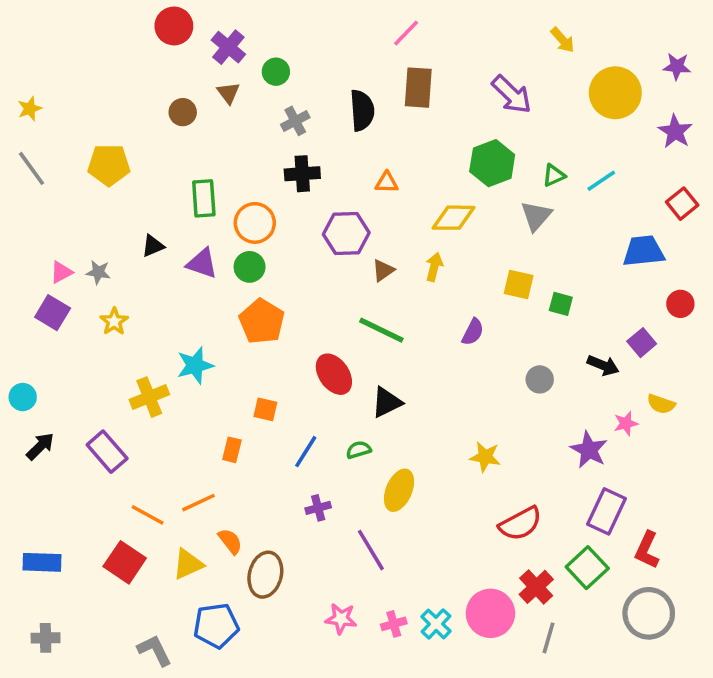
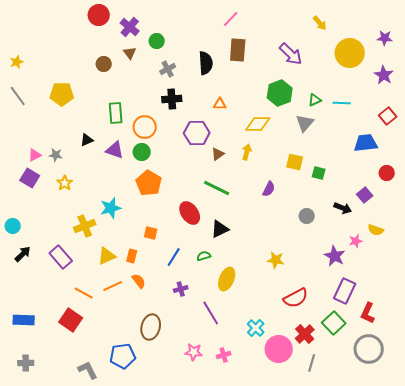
cyan line: (601, 181) -> (342, 103), turned 36
orange semicircle: (230, 541) -> (139, 281), moved
yellow triangle: (188, 564) -> (107, 256), moved
cyan cross: (436, 624) -> (256, 328), moved

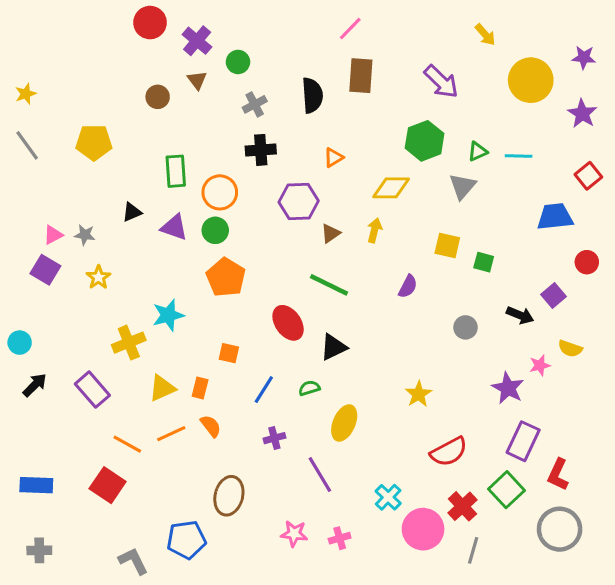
orange triangle: (220, 104) -> (334, 158), turned -32
yellow star: (276, 260) -> (418, 394), turned 30

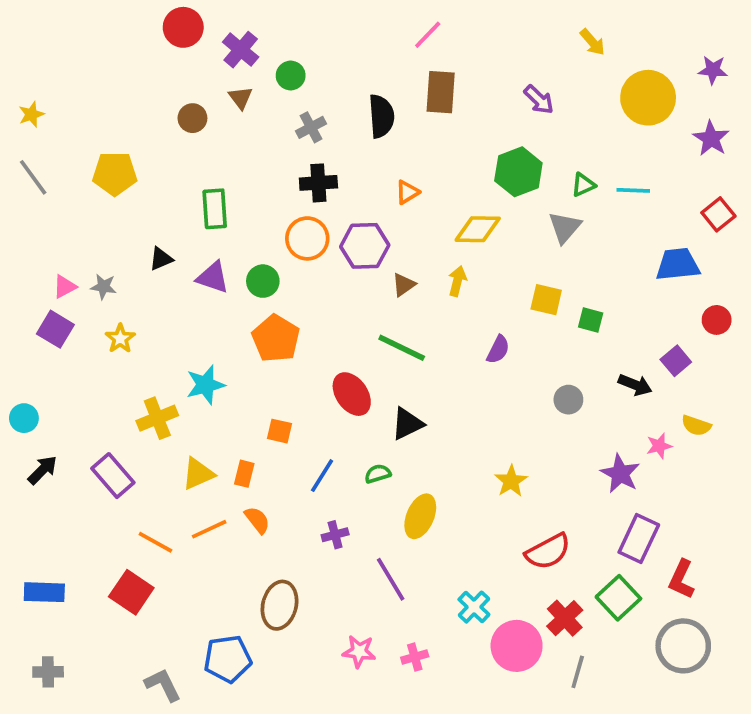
purple arrow: (441, 82) -> (539, 100), size x0.7
orange circle: (220, 192) -> (307, 238), moved

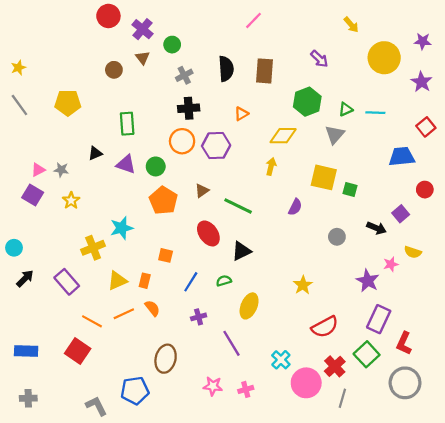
brown rectangle: (441, 92) -> (264, 71), moved
brown triangle: (404, 285) -> (202, 191), moved
yellow square: (546, 300) -> (324, 177), size x1.4

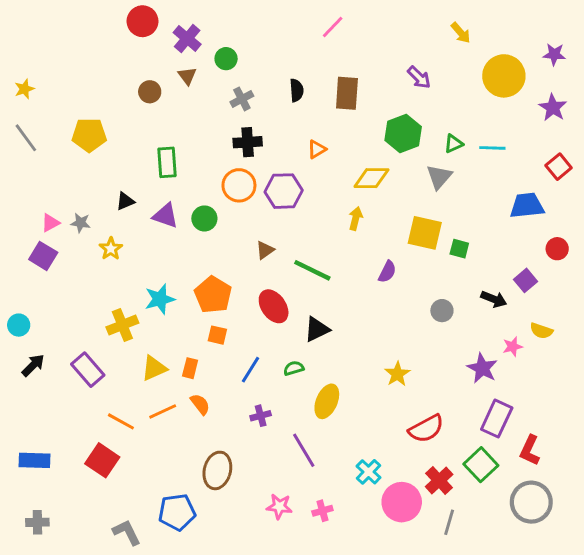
black semicircle: (226, 69) -> (297, 90), size x0.7
yellow star: (71, 201) -> (111, 249), moved
orange pentagon: (163, 201) -> (213, 295), moved

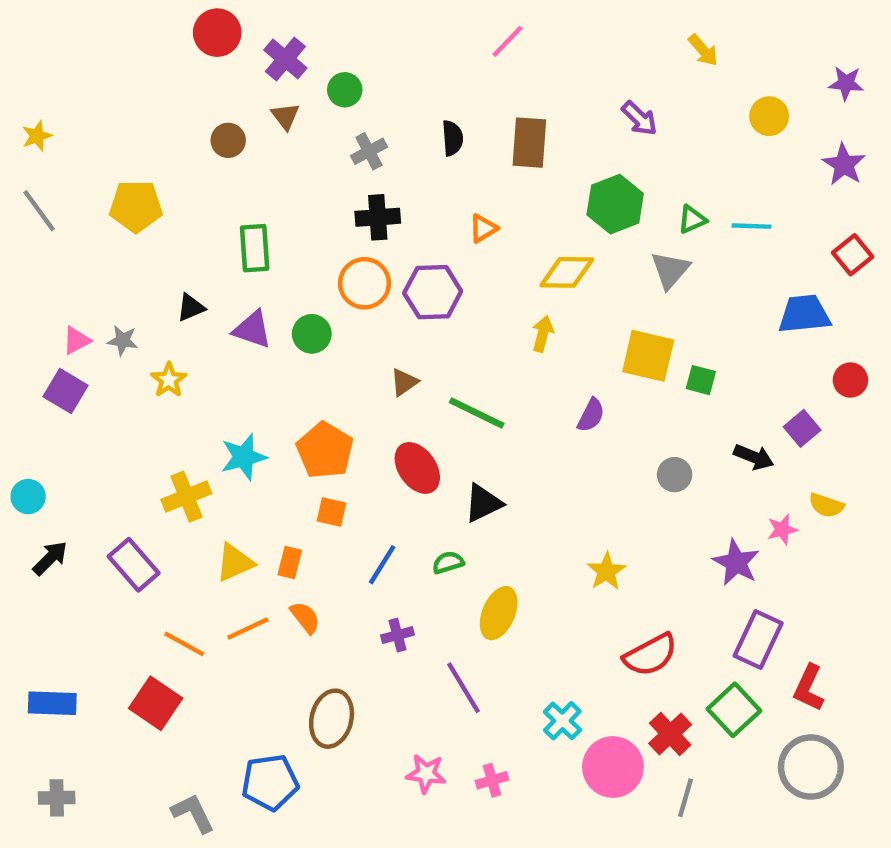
yellow circle: (504, 76) -> (769, 116), size x0.6

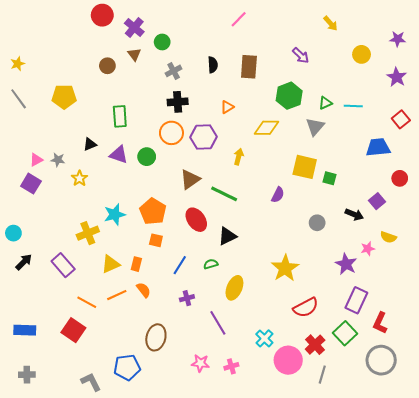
yellow arrow: (543, 334) -> (239, 157), moved
brown triangle: (404, 382) -> (190, 179), size x1.5
yellow star: (606, 571) -> (285, 268), size x1.5

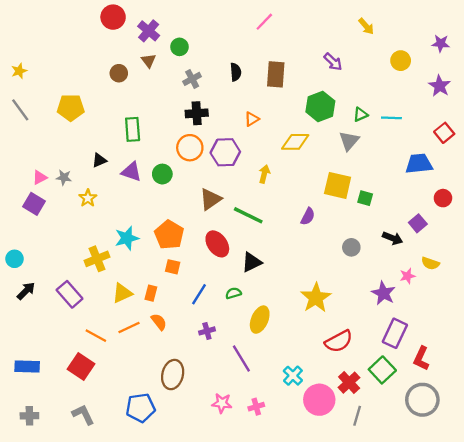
gray L-shape: (91, 382) -> (83, 415), moved

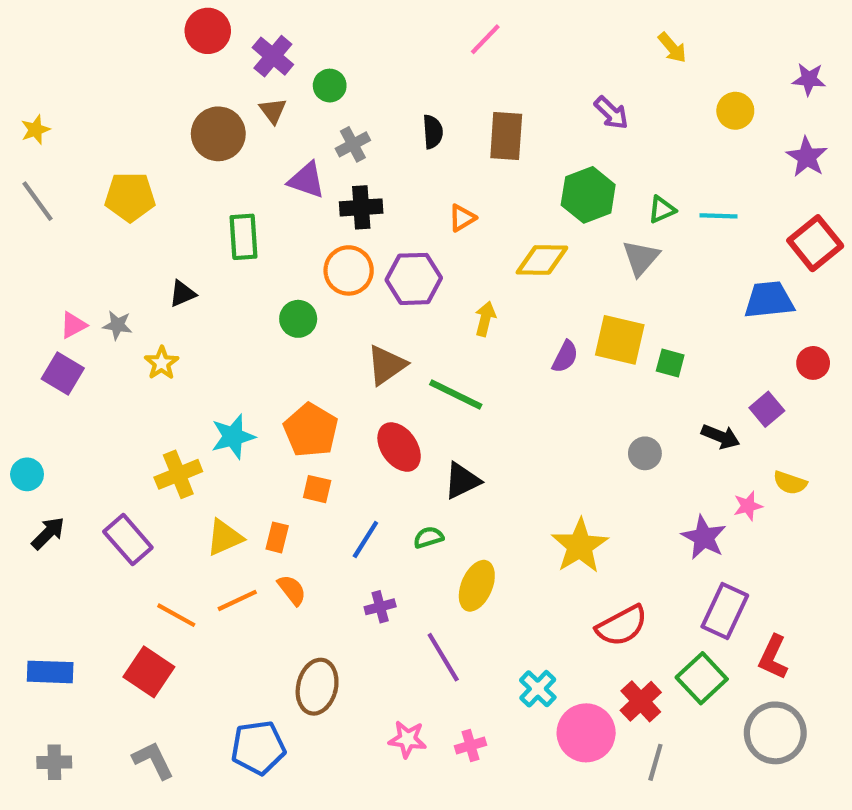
brown circle: (119, 73) -> (218, 134), size x1.6
red square: (444, 133) -> (815, 243), size x1.4
purple triangle: (131, 172) -> (307, 180), moved
purple semicircle: (308, 216) -> (565, 357), moved

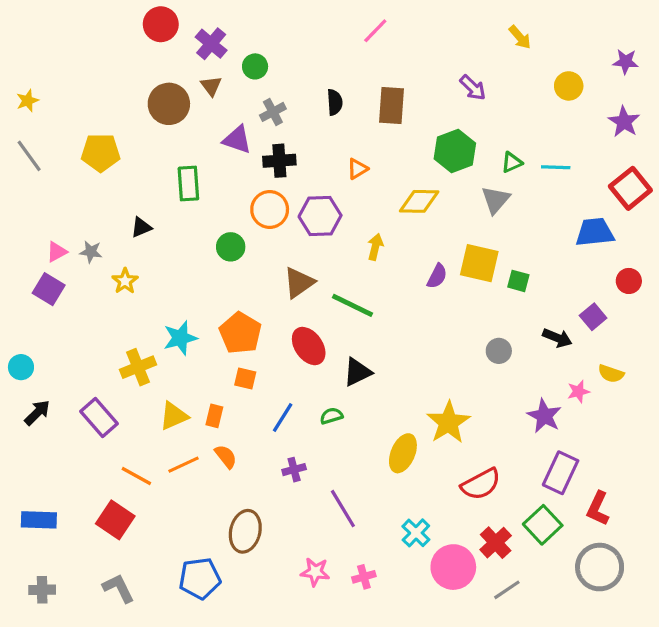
yellow ellipse: (477, 586) -> (403, 453), moved
gray line: (655, 762) -> (507, 590), turned 40

